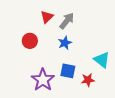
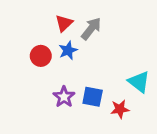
blue star: (65, 43) -> (68, 50), moved
purple star: (43, 80) -> (64, 97), moved, size x0.7

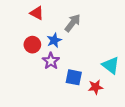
red triangle: (64, 23) -> (37, 13), moved, turned -48
purple star: (64, 97) -> (51, 61), moved

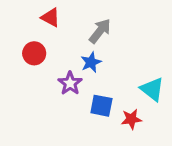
blue star: (54, 40) -> (91, 62), moved
red circle: (32, 45) -> (34, 53), moved

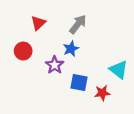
red triangle: (51, 17) -> (38, 23), moved, turned 49
red circle: (34, 53) -> (23, 51), moved

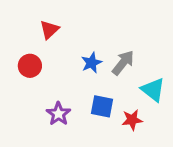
gray arrow: (78, 24) -> (123, 63), moved
purple star: (55, 65) -> (58, 114), moved

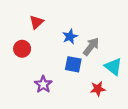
blue star: (92, 63) -> (70, 37), moved
blue square: (102, 106) -> (73, 64), moved

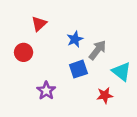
blue square: (73, 64) -> (78, 69), turned -30

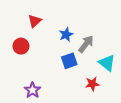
purple star: (46, 91) -> (33, 90), moved

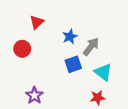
cyan triangle: (107, 63) -> (103, 72), moved
red star: (92, 84) -> (98, 98), moved

